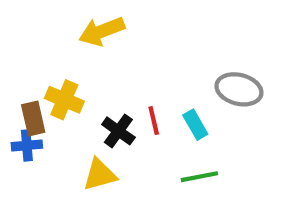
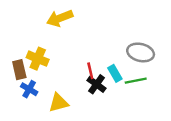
black cross: (118, 131) -> (96, 84), moved
blue cross: (27, 145) -> (29, 89), moved, turned 35
green line: (199, 177) -> (136, 81), moved

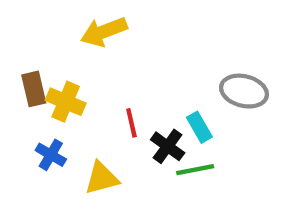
brown rectangle: (19, 70) -> (34, 89), moved
red line: (90, 71) -> (131, 123), moved
green line: (136, 81) -> (195, 170), moved

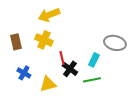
yellow cross: (66, 102) -> (44, 40), moved
cyan rectangle: (199, 127) -> (94, 60), turned 56
black cross: (168, 146) -> (70, 69), moved

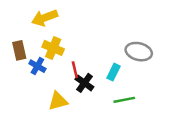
yellow arrow: (49, 15) -> (45, 18), moved
blue cross: (24, 73) -> (37, 66), moved
green line: (92, 80) -> (124, 100), moved

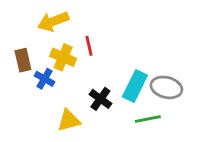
gray ellipse: (139, 52) -> (166, 87), moved
red line: (75, 70) -> (89, 46), moved
cyan rectangle: (113, 72) -> (135, 86), size x1.5

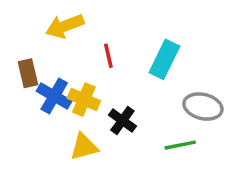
yellow cross: (63, 57) -> (84, 100), moved
blue cross: (44, 79) -> (54, 96), size x1.4
cyan rectangle: (135, 86) -> (164, 59), moved

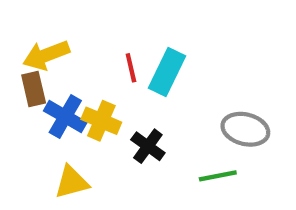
yellow arrow: (65, 26) -> (46, 55), moved
cyan rectangle: (164, 59) -> (167, 72), moved
yellow triangle: (84, 147) -> (72, 182), moved

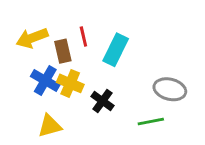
red line: (131, 68) -> (83, 37), moved
brown rectangle: (34, 89) -> (63, 51), moved

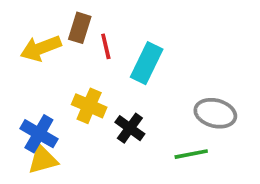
brown rectangle: (63, 51) -> (80, 28), moved, turned 30
blue cross: (45, 80) -> (39, 134), moved
yellow triangle: (50, 126) -> (43, 160), moved

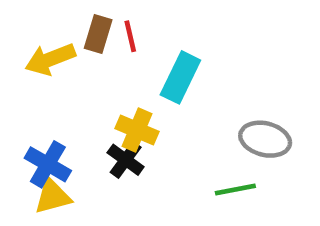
red line: (106, 46) -> (130, 36), moved
yellow cross: (89, 106) -> (137, 130), moved
black cross: (130, 128) -> (126, 160), moved

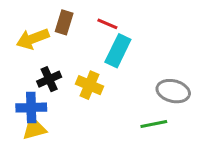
red line: (130, 36) -> (107, 24), moved, turned -54
black cross: (126, 160) -> (49, 79), moved, turned 30
blue cross: (48, 164) -> (31, 108), turned -32

